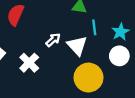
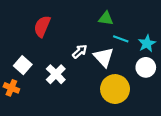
cyan line: (94, 27) -> (121, 39), turned -63

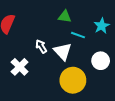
cyan star: (147, 43) -> (102, 26), moved
white arrow: (80, 51) -> (41, 46), turned -80

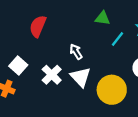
cyan line: (78, 35) -> (118, 39), turned -72
white triangle: (63, 51) -> (81, 77), moved

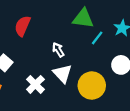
green triangle: (103, 18) -> (83, 18), size x1.5
white cross: (52, 75) -> (35, 84), moved

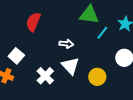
white arrow: (58, 50) -> (66, 44), turned 128
yellow circle: (92, 86) -> (97, 77), size x0.7

